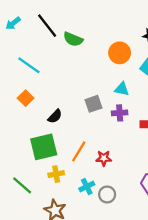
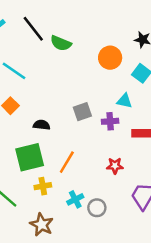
cyan triangle: (122, 89) -> (124, 101), moved
black semicircle: (55, 116) -> (42, 125), turned -126
red star: (104, 158) -> (115, 166), moved

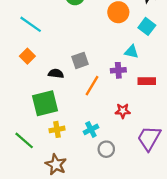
gray square: (82, 112) -> (80, 60), moved
orange line: (67, 162) -> (92, 86), moved
cyan cross: (75, 199) -> (91, 129), moved

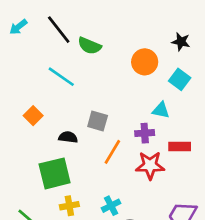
cyan line: (31, 24) -> (61, 77), moved
gray square: (80, 60) -> (98, 121), turned 35
red star: (123, 111) -> (150, 165), moved, size x1.5

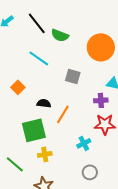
orange circle: (145, 62) -> (101, 47), size x1.4
gray square: (98, 121) -> (73, 76), moved
orange line: (112, 152) -> (63, 114), moved
cyan cross: (111, 206) -> (84, 143), moved

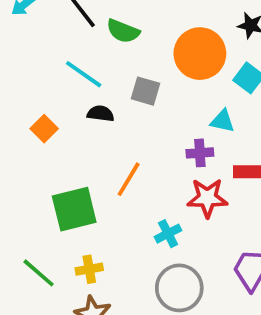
gray square: (73, 76) -> (146, 91), moved
black semicircle: (44, 103) -> (100, 114), moved
yellow cross: (45, 154) -> (89, 269), moved
gray circle: (90, 172) -> (179, 288), size x1.6

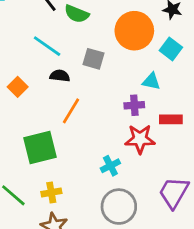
orange line: (129, 179) -> (71, 111), moved

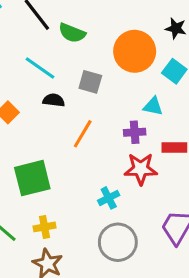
orange line: (71, 111) -> (83, 134), moved

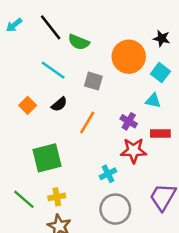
black semicircle: (54, 100) -> (59, 104), moved, turned 133
cyan triangle: (153, 106) -> (153, 101), moved
purple cross: (135, 132) -> (129, 121), turned 35

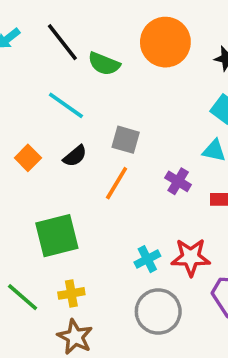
orange circle: (129, 57) -> (165, 42), moved
gray square: (93, 81) -> (126, 140), moved
red star: (134, 151) -> (191, 257), moved

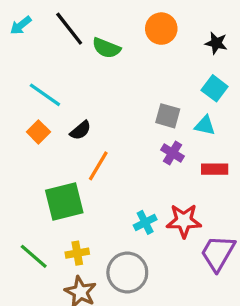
orange circle: (165, 42) -> (161, 29), size x0.7
cyan line: (66, 105) -> (45, 95), moved
gray square: (126, 140) -> (168, 116), moved
orange line: (117, 183) -> (98, 166), moved
gray circle: (158, 312) -> (127, 272), moved

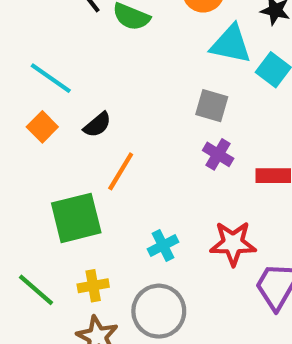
cyan triangle: (205, 125) -> (231, 44), moved, size x1.5
cyan cross: (145, 222) -> (163, 245), moved

